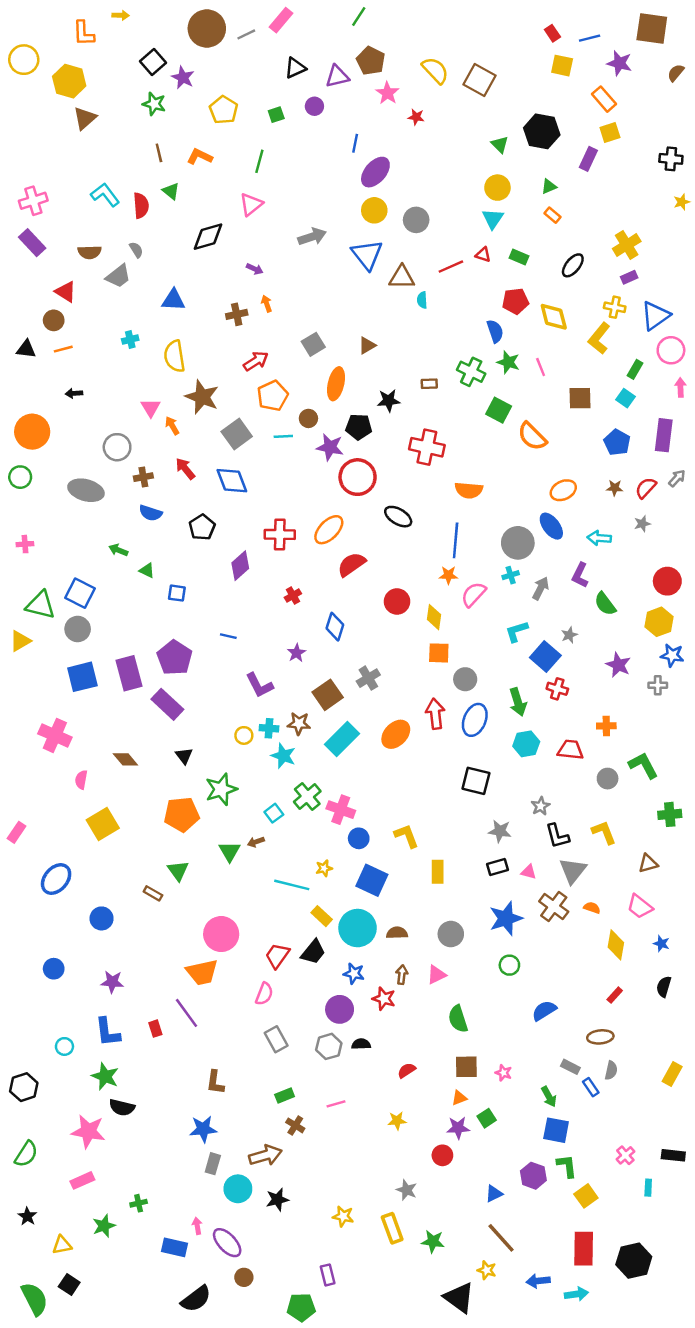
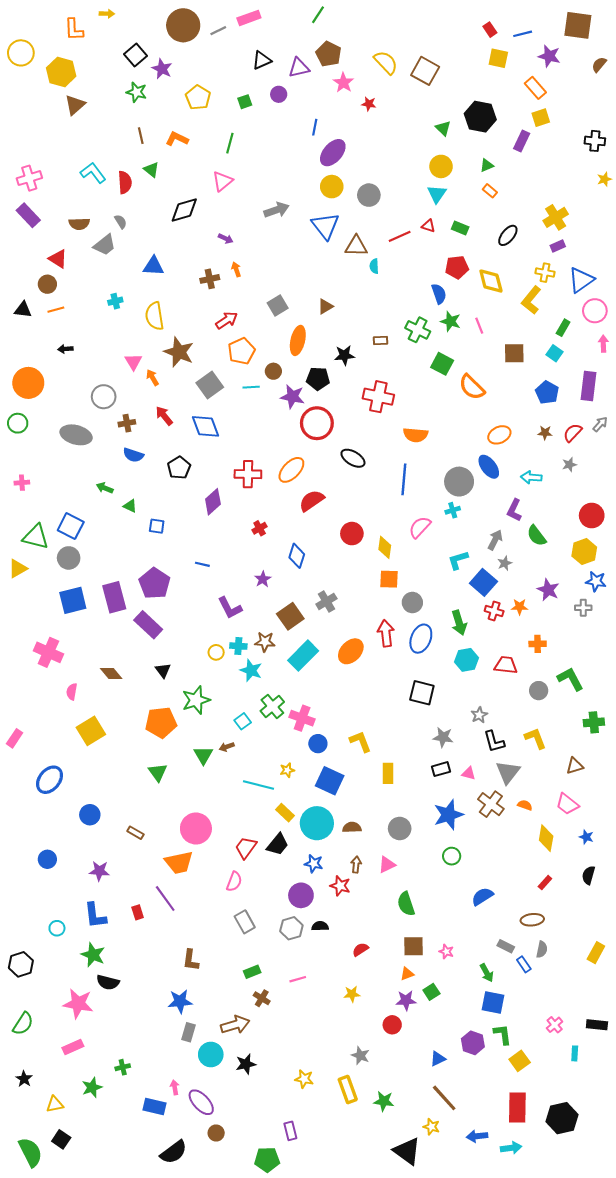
pink rectangle: (281, 20) -> (249, 18), turned 30
orange star: (448, 575) -> (520, 607), moved
gray arrow: (541, 588) -> (495, 540), moved
brown rectangle: (153, 893) -> (135, 833), moved

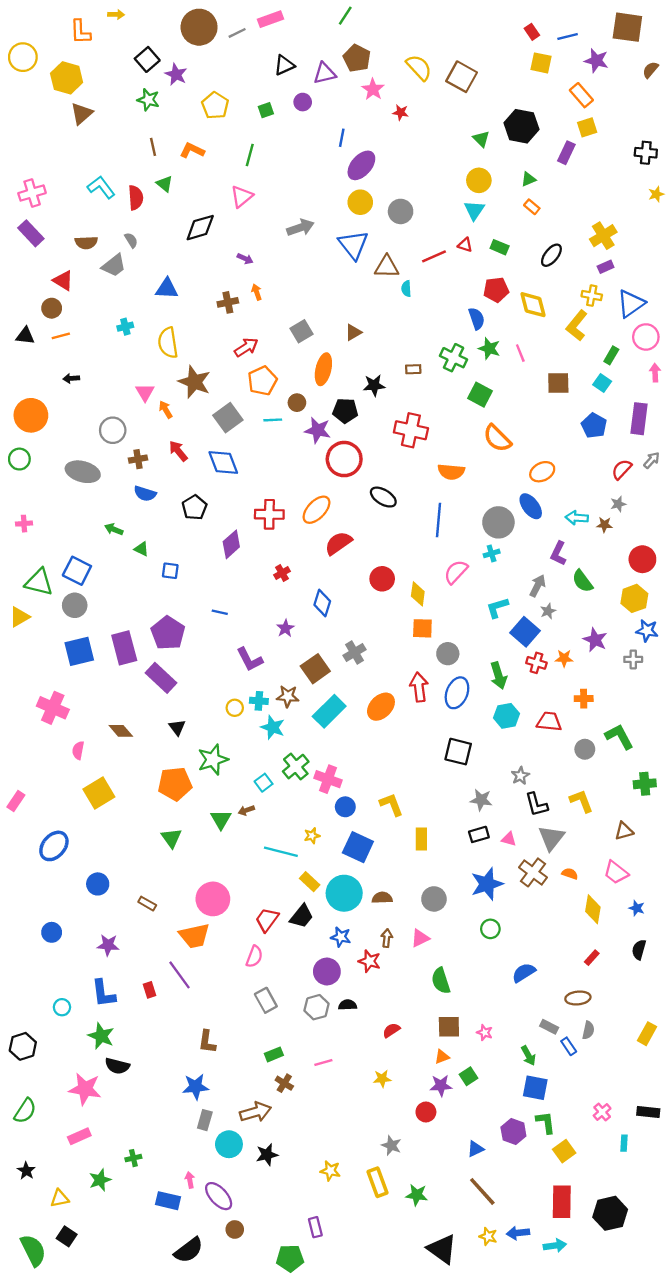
orange semicircle: (472, 387) -> (497, 438), moved
brown star: (545, 433) -> (604, 525), moved
yellow star: (431, 1127) -> (488, 1236), moved

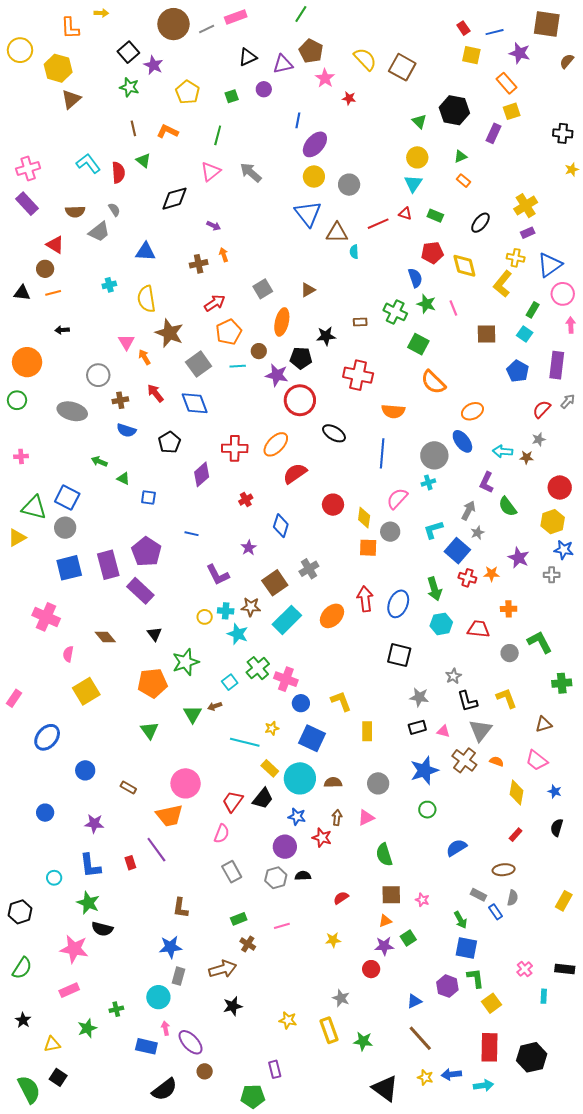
gray arrow: (300, 228) -> (251, 173), moved, turned -120
gray circle: (448, 654) -> (390, 532), moved
cyan circle: (229, 1144) -> (158, 997), moved

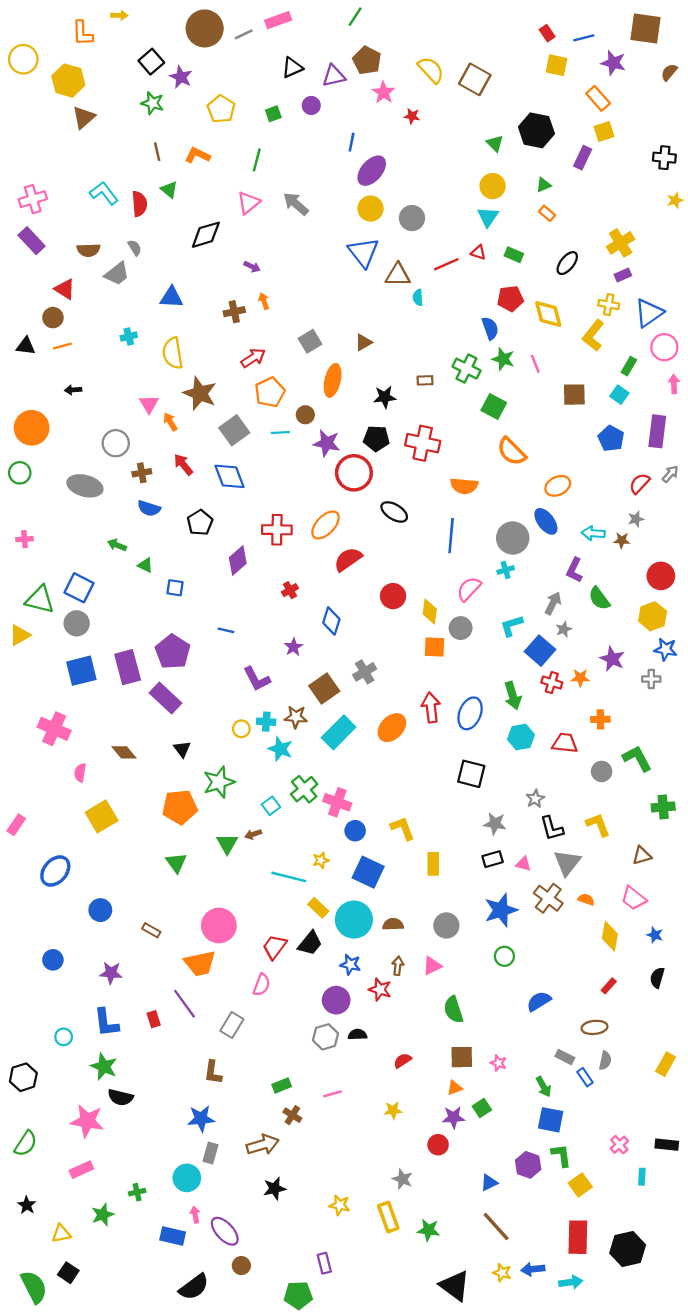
black pentagon: (301, 358) -> (376, 438), moved
gray rectangle: (232, 872) -> (232, 1025), moved, turned 60

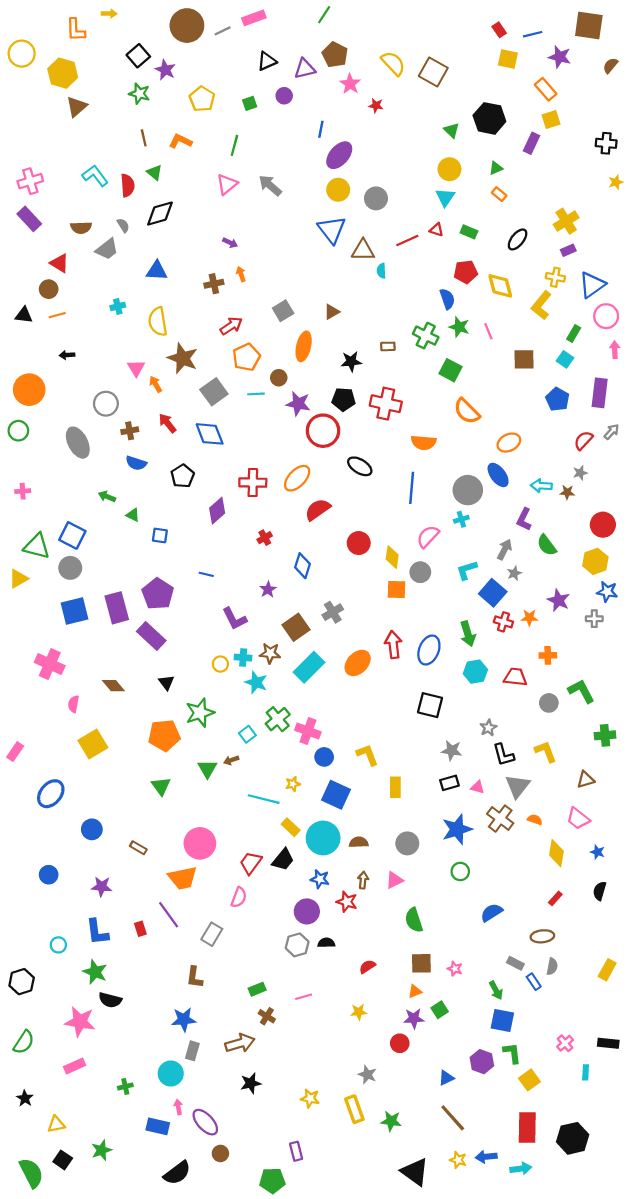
black diamond: (206, 235) -> (160, 214), moved
gray ellipse: (85, 486) -> (78, 443), turned 48
green star: (103, 1215) -> (102, 1150), moved

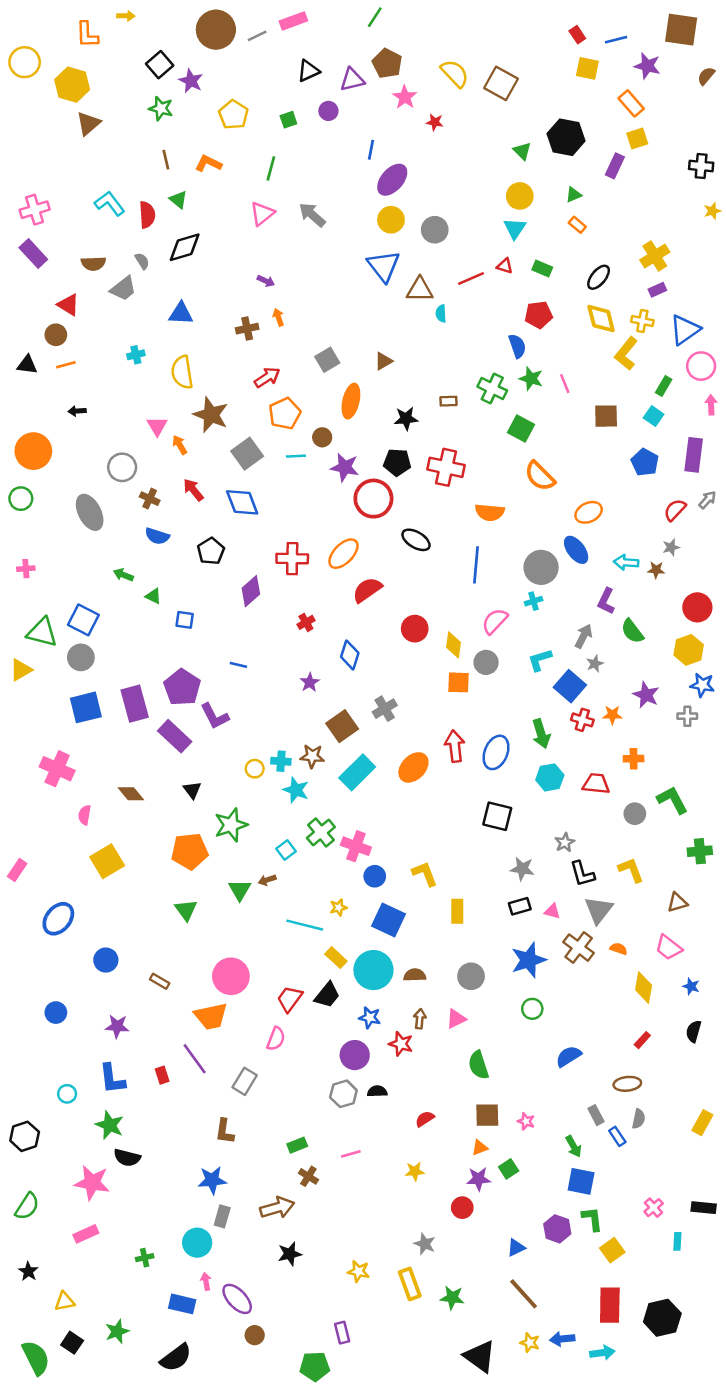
yellow diamond: (500, 286) -> (601, 319), moved
brown cross: (130, 431) -> (150, 499), turned 35
purple L-shape: (234, 619) -> (215, 716), moved
gray rectangle: (515, 963) -> (596, 1115), turned 35
black semicircle: (177, 1173) -> (176, 1358), moved

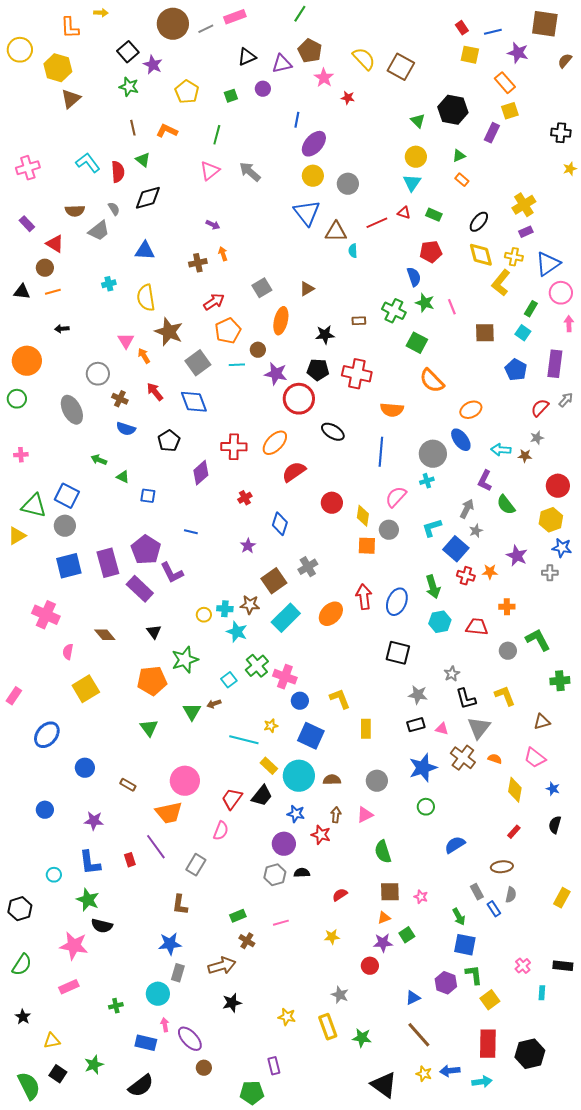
purple rectangle: (33, 253) -> (27, 224), moved, size x0.7

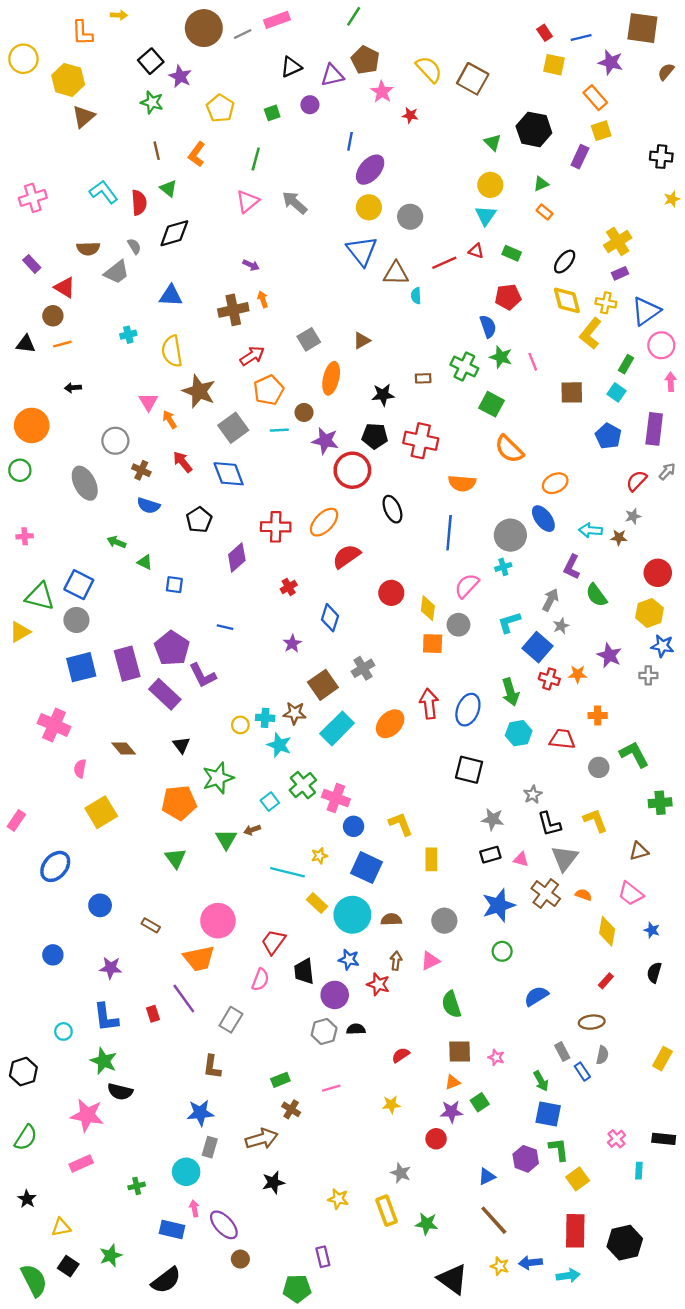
orange L-shape: (167, 131) -> (197, 154), turned -80
brown cross: (198, 263) -> (233, 310), size x1.4
black ellipse: (333, 432) -> (392, 509), turned 35
black trapezoid: (262, 796) -> (304, 971), moved, turned 135

